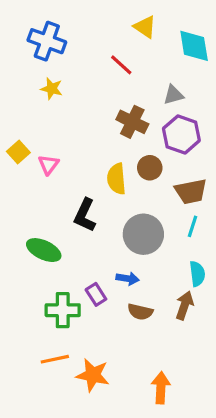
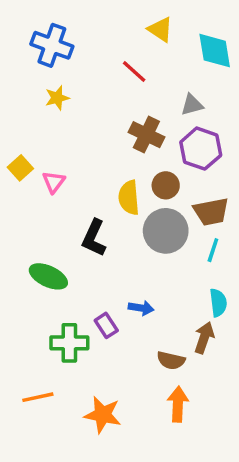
yellow star: (52, 89) -> (57, 98), turned -30
gray circle: (143, 234) -> (166, 231), moved
brown semicircle: (140, 312) -> (171, 360), moved
orange line: (55, 359) -> (38, 397), moved
orange arrow: (161, 388) -> (178, 404), moved

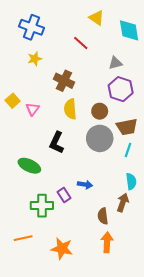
brown cross: (146, 135) -> (64, 81), moved
yellow semicircle: (129, 198) -> (70, 109), moved
brown semicircle: (171, 360) -> (103, 216), turned 70

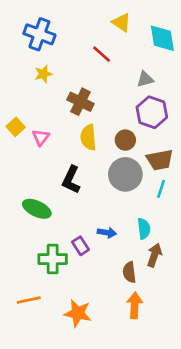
cyan semicircle: (131, 181) -> (144, 229), moved

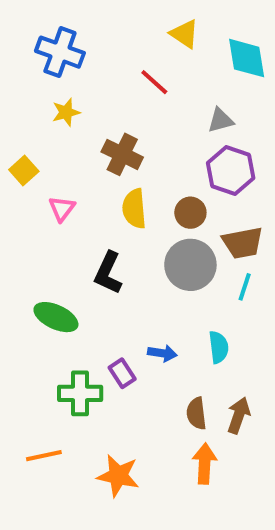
yellow square: (16, 127) -> (24, 170), moved
brown arrow: (154, 255) -> (239, 415), moved

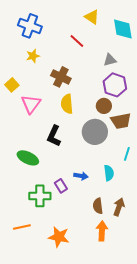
pink triangle: (62, 209) -> (31, 104), size x1.5
brown circle: (190, 213) -> (104, 106), moved
cyan line: (245, 287) -> (127, 154), moved

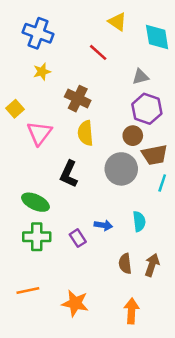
cyan line: (127, 154) -> (162, 183), moved
green cross: (40, 196) -> (37, 237), moved
orange arrow: (102, 231) -> (131, 311), moved

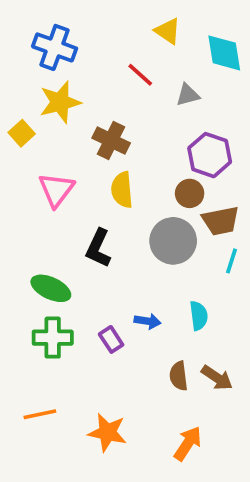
yellow star: (42, 72) -> (60, 102), size x1.6
gray triangle: (140, 77) -> (188, 95), moved
yellow square: (15, 109) -> (22, 133), moved
brown arrow: (152, 265) -> (217, 378), turned 105
orange arrow: (131, 311) -> (188, 443), turned 30

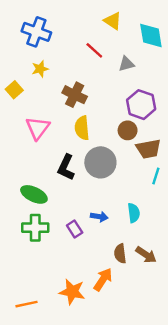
yellow star: (60, 102) -> (40, 69), size x0.6
gray circle: (173, 241) -> (100, 162), moved
orange line: (40, 414) -> (27, 304), moved
orange arrow: (188, 443) -> (103, 279), moved

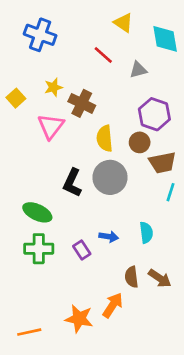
yellow star: (40, 69) -> (53, 87), moved
pink triangle: (38, 128) -> (51, 126), moved
yellow semicircle: (82, 128) -> (105, 138), moved

